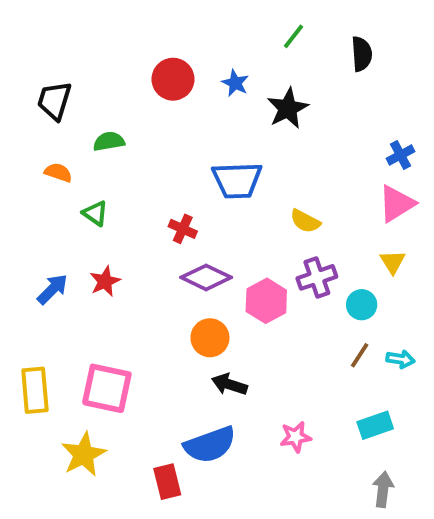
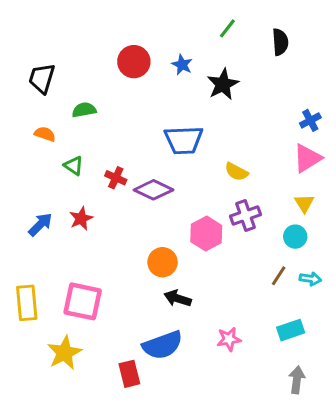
red cross: (183, 229) -> (116, 178), moved
purple diamond: (206, 277) -> (153, 190), moved
cyan circle: (362, 305) -> (295, 237), moved

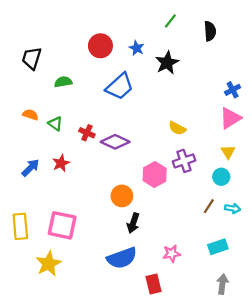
orange semicircle: (45, 134) -> (30, 115), moved
blue trapezoid: (184, 140) -> (120, 86), moved, turned -40
black arrow: (178, 298) -> (133, 223), turned -90
red rectangle: (129, 374) -> (154, 284), moved

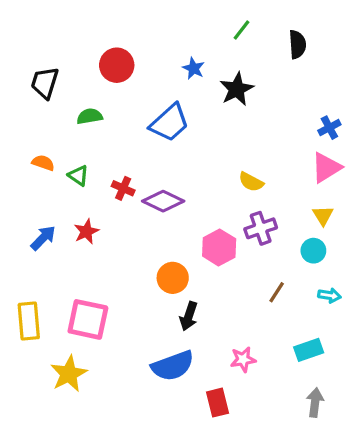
red circle: (100, 46) -> (117, 65), moved
brown line: (209, 206) -> (277, 292), moved

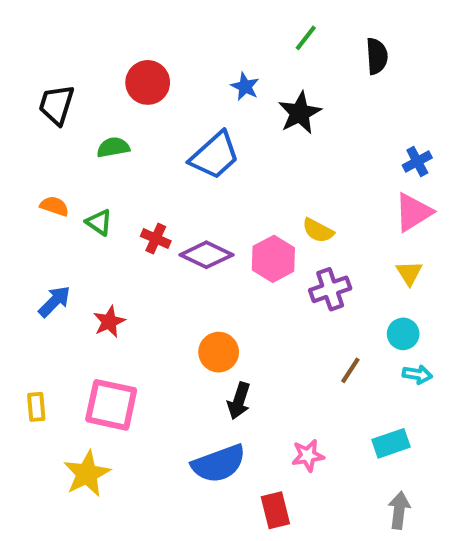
red star: (86, 231) -> (109, 322), moved
pink hexagon: (219, 247) -> (273, 259), moved
cyan circle: (313, 251) -> (403, 334), moved
yellow rectangle: (29, 321) -> (36, 407), size x0.6

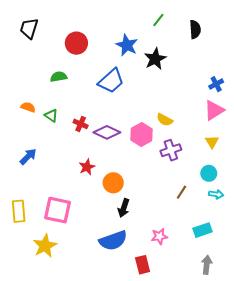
blue star: (245, 87) -> (127, 45), size x1.5
black trapezoid: (56, 105) -> (29, 28), moved
red star: (109, 322) -> (87, 167), moved
yellow rectangle: (36, 407) -> (19, 211), size x1.5

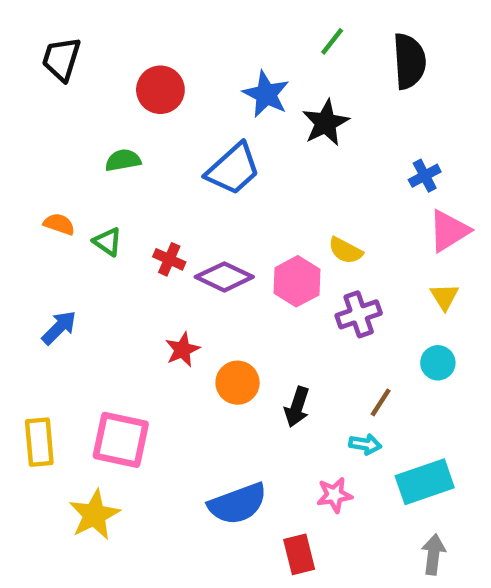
black semicircle: (195, 29) -> (409, 61), size x1.4
blue cross: (216, 84) -> (425, 176), moved
cyan arrow: (216, 194) -> (365, 444), moved
black arrow: (124, 208) -> (297, 407), moved
cyan rectangle: (202, 230) -> (425, 482), size x1.4

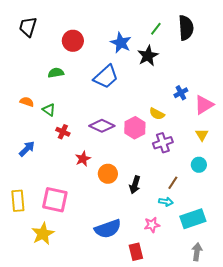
green line: (332, 41) -> (156, 29), moved
blue cross: (425, 176) -> (181, 93), moved
red cross: (169, 259) -> (63, 132), moved

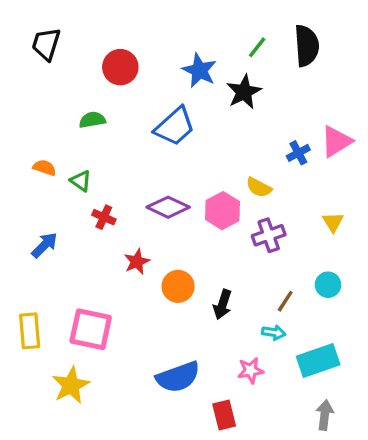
pink triangle: (204, 105) -> (336, 141), moved
cyan circle: (199, 165) -> (328, 285), moved

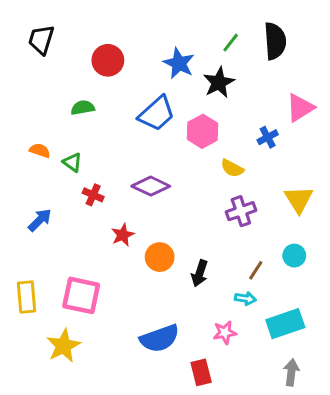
pink triangle: (336, 141) -> (300, 108), moved
pink hexagon: (223, 211) -> (203, 131), moved
yellow triangle: (333, 222) -> (299, 199), size x1.5

